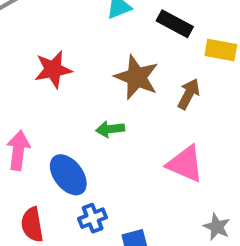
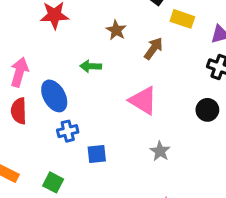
brown star: (137, 77) -> (116, 30), size x0.6
red semicircle: (32, 225) -> (19, 111), moved

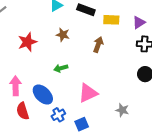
brown star: (116, 30) -> (63, 35), moved
pink triangle: (143, 101) -> (88, 93), moved, turned -40

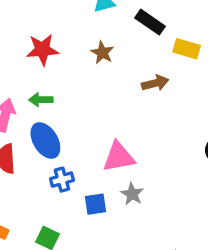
brown arrow: (98, 45) -> (155, 83), turned 42
green arrow: (61, 68) -> (41, 100), moved
gray star: (122, 110) -> (132, 194), moved

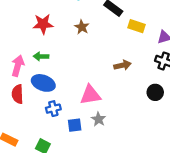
brown arrow: (155, 83) -> (123, 65), moved
blue ellipse: (45, 140) -> (43, 83), turned -40

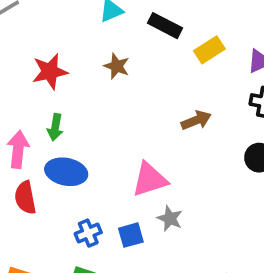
yellow rectangle: (136, 26) -> (209, 50), turned -42
green arrow: (41, 56) -> (55, 127), turned -72
blue cross: (53, 109) -> (88, 233), moved

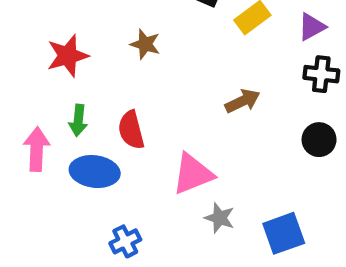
red semicircle: (25, 198) -> (131, 130), moved
blue square: (131, 235) -> (284, 233), moved, size x1.4

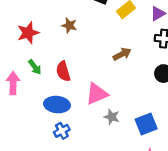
green arrow: (78, 120) -> (35, 67), turned -42
blue ellipse: (95, 172) -> (57, 105), moved

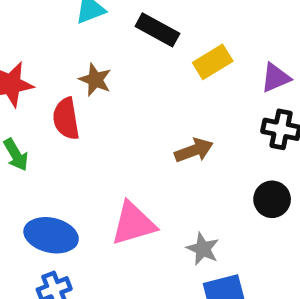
red semicircle: (63, 71) -> (66, 119), moved
gray star: (112, 117) -> (203, 249), moved

